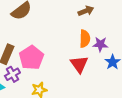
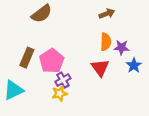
purple cross: (12, 74) -> (63, 80), moved

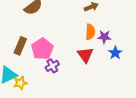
yellow star: (60, 94) -> (20, 83), moved

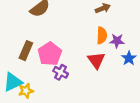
purple cross: (52, 66) -> (61, 72), turned -32

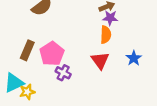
purple star: (117, 41) -> (110, 18), moved

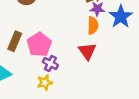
blue star: (134, 58) -> (121, 17), moved, size x1.5
yellow star: (27, 92) -> (45, 82), moved

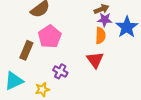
pink pentagon: (39, 45) -> (50, 37), moved
yellow star: (45, 82) -> (42, 89), moved

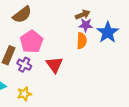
red triangle: (95, 60) -> (54, 65), moved
purple cross: (60, 71) -> (24, 65), moved

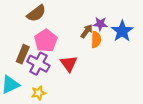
brown arrow: (83, 15) -> (87, 31), moved, turned -32
purple cross: (24, 65) -> (38, 64), size x1.5

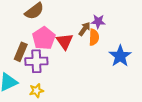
blue star: (122, 31) -> (120, 56), moved
purple cross: (38, 64) -> (36, 61), turned -30
red triangle: (69, 64) -> (65, 41), moved

